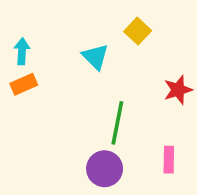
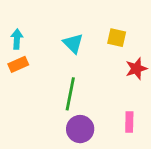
yellow square: (138, 31) -> (117, 38), moved, turned -30
green line: (117, 123) -> (70, 94), moved

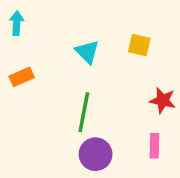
cyan arrow: (17, 39) -> (17, 23), moved
red star: (136, 69) -> (163, 100), moved, turned 30

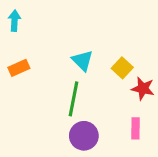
yellow square: (139, 45) -> (122, 68), moved, turned 30
cyan triangle: (87, 52) -> (82, 60), moved

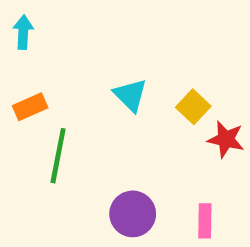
green line: (74, 99) -> (58, 156), moved
pink rectangle: (136, 128) -> (205, 221), moved

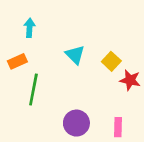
cyan arrow: (23, 32) -> (29, 28), moved

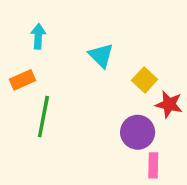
cyan triangle: (75, 55) -> (101, 56), moved
purple circle: (76, 123) -> (138, 132), moved

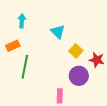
yellow square: (145, 80) -> (76, 51), moved
pink rectangle: (153, 165) -> (60, 96), moved

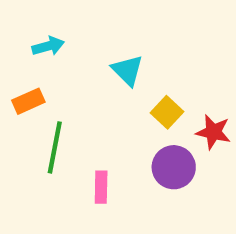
cyan arrow: (22, 21) -> (48, 46), turned 72
pink rectangle: (60, 96) -> (101, 187), moved

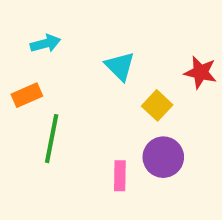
red star: (213, 132) -> (201, 72), moved
pink rectangle: (101, 187) -> (120, 176), moved

